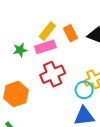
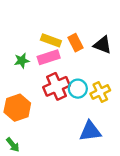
yellow rectangle: (47, 31) -> (51, 40), turned 72
cyan circle: (84, 90) -> (78, 89), moved

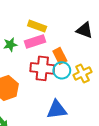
orange rectangle: (76, 43) -> (60, 56), moved
red cross: (57, 86) -> (42, 68), turned 30
blue triangle: (90, 131) -> (57, 110), moved

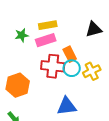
yellow rectangle: (37, 26) -> (48, 25), turned -30
black triangle: (85, 30) -> (94, 29), turned -36
green star: (10, 45) -> (22, 35), moved

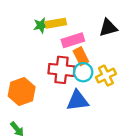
green star: (22, 35) -> (41, 25), moved
pink rectangle: (46, 40) -> (73, 40), moved
blue triangle: (67, 106) -> (77, 101), moved

